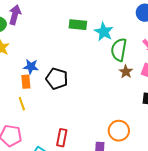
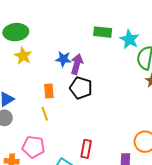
purple arrow: (15, 15) -> (77, 64), moved
blue star: (31, 67) -> (63, 59), moved

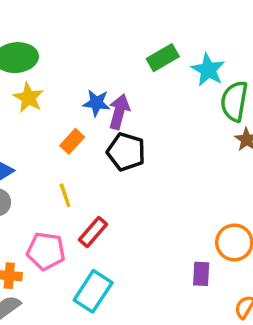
green rectangle: (103, 32) -> (163, 58), turned -36
orange rectangle: (49, 91) -> (72, 141), moved, turned 48
red rectangle: (86, 149) -> (93, 232), moved, turned 30

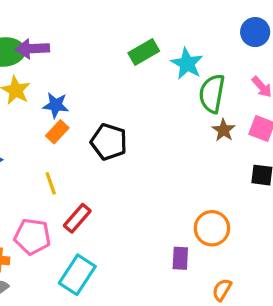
blue star: (96, 103) -> (56, 105), moved
purple arrow: (119, 112) -> (32, 49), moved, turned -108

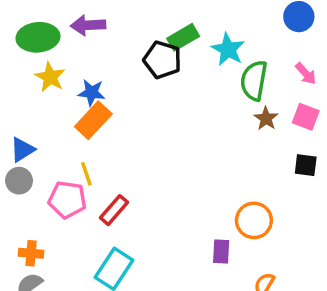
purple arrow: (32, 49) -> (88, 25), moved
orange rectangle: (57, 132) -> (93, 120), size x1.5
black pentagon: (109, 142) -> (162, 60), moved
pink pentagon: (32, 237) -> (67, 200), moved

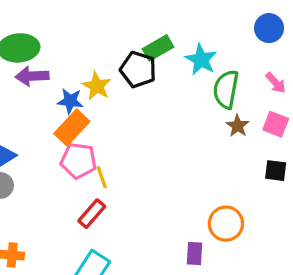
purple arrow: (88, 25) -> (32, 76), moved
yellow star: (50, 77) -> (97, 86), moved
yellow line: (86, 174) -> (102, 177), moved
pink pentagon: (67, 200) -> (78, 161), moved

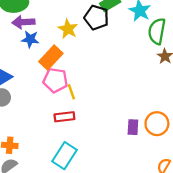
blue star: (70, 101) -> (30, 39), moved
red rectangle: (92, 214) -> (64, 117), turned 42
purple rectangle: (194, 253) -> (133, 127), moved

